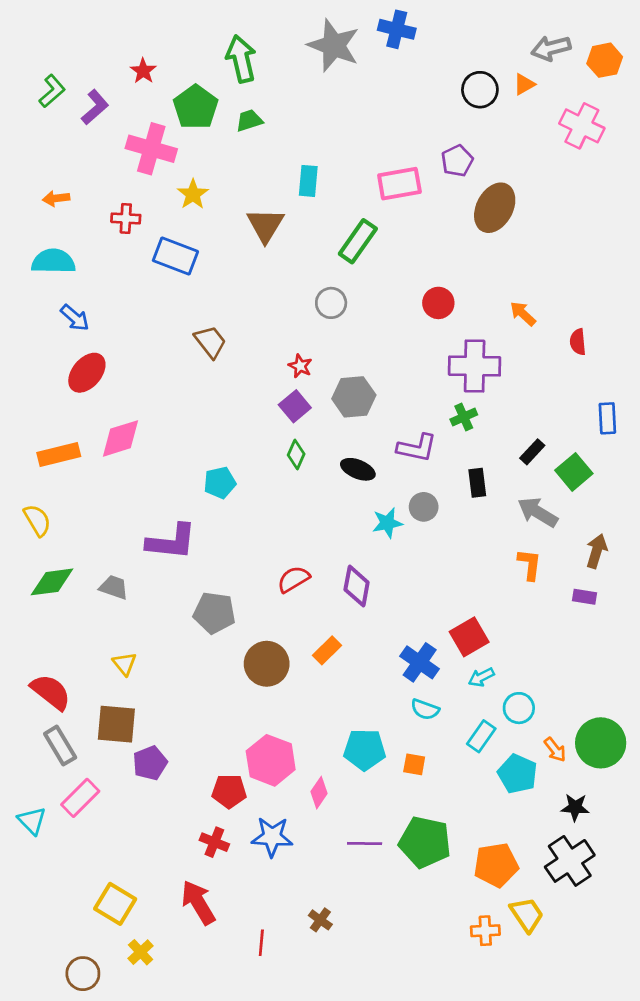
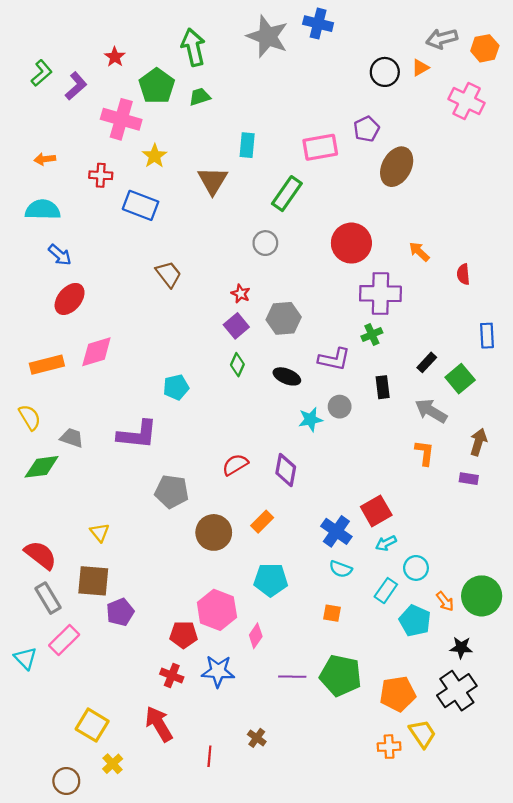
red circle: (438, 303) -> (351, 243), size x1.6
gray trapezoid: (114, 587) -> (72, 438), moved
cyan pentagon: (365, 750) -> (271, 580), moved

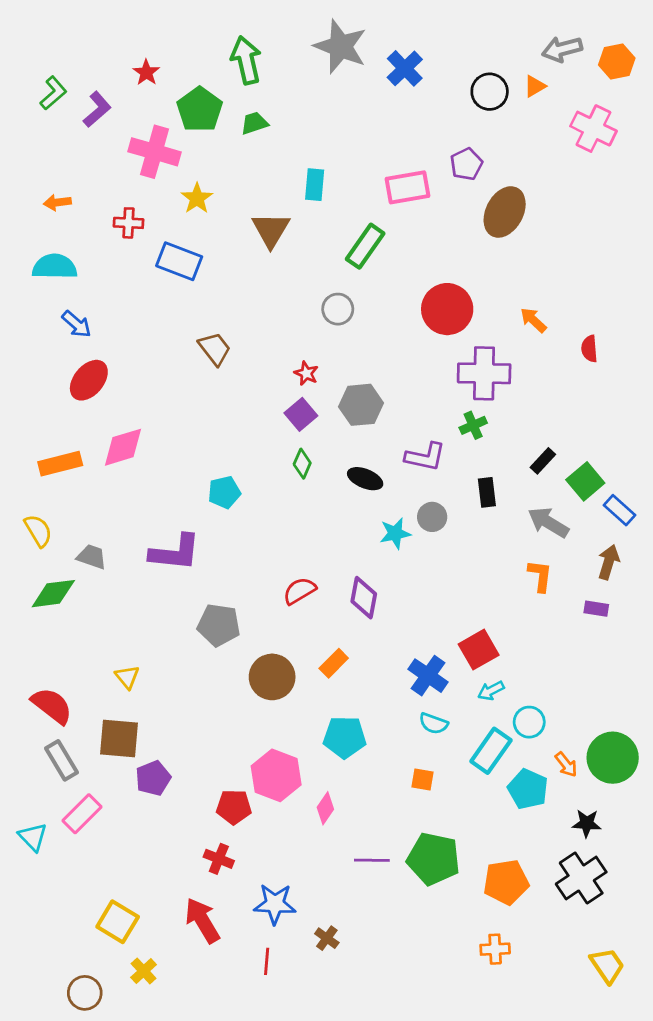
blue cross: (318, 24) -> (405, 68), moved, turned 32
blue rectangle: (487, 336) -> (619, 510), moved, turned -45
cyan rectangle: (386, 591) -> (491, 751), size x1.4
blue star: (218, 671) -> (275, 904), moved
yellow trapezoid: (422, 734) -> (607, 966), moved

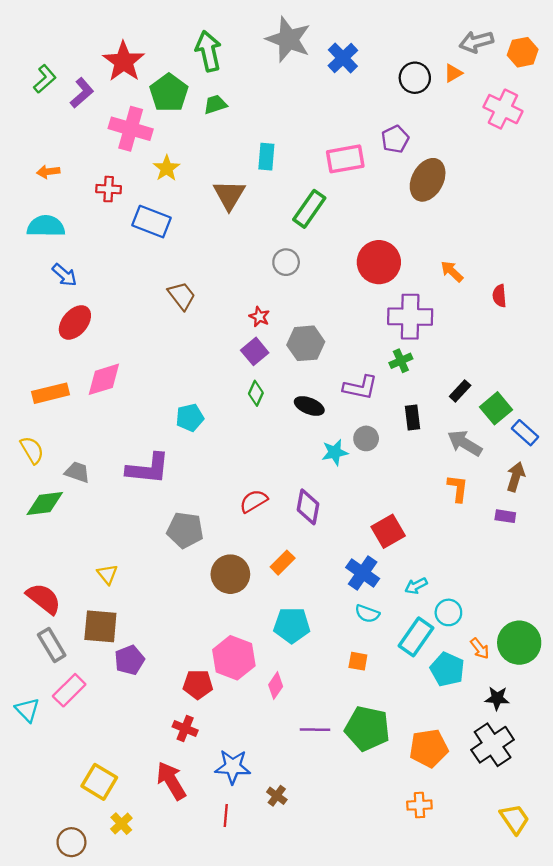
red star: (146, 72) -> (124, 61), size x1.8
red square: (479, 650) -> (388, 531), moved

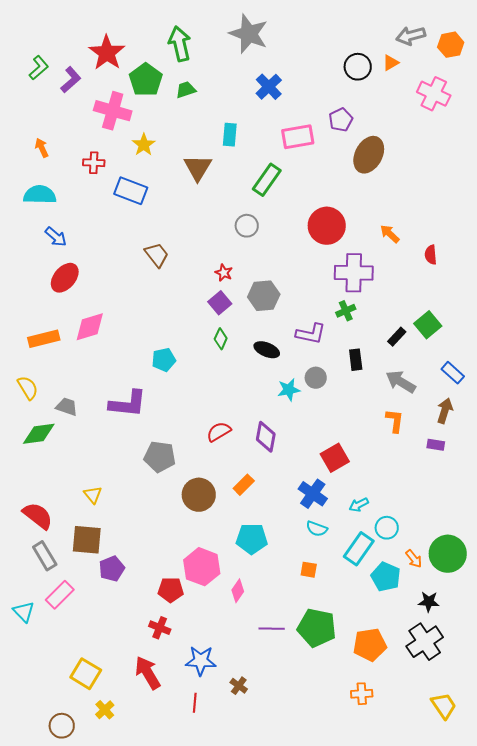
blue cross: (343, 58) -> (269, 87), moved
orange arrow: (48, 172) -> (42, 148), turned 72
green square: (496, 408) -> (428, 325), moved

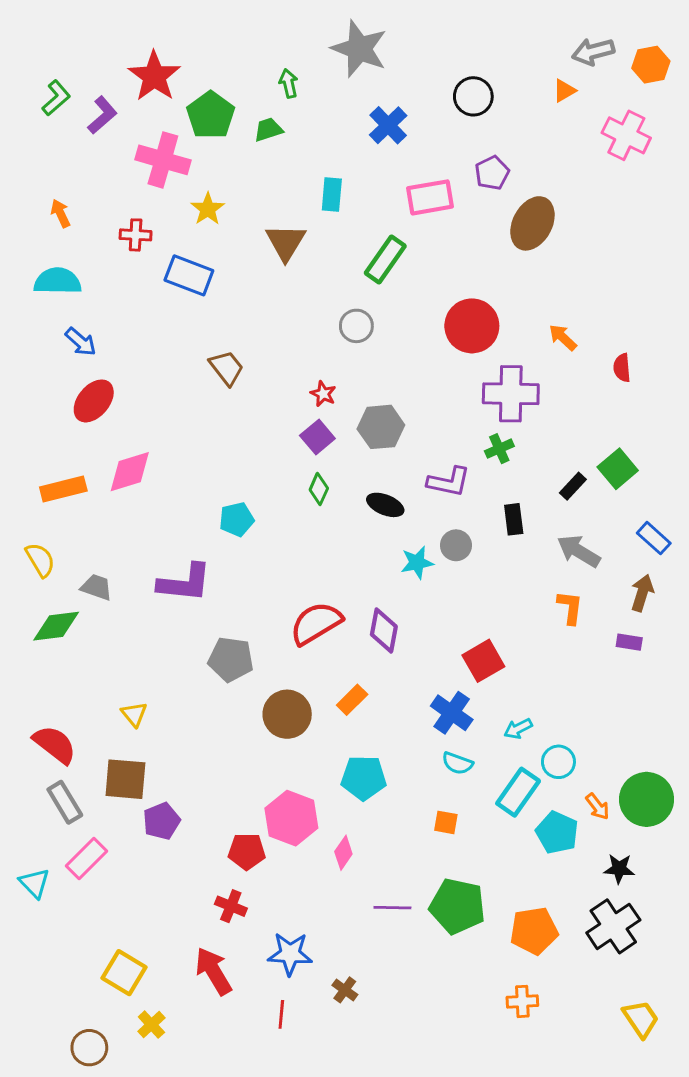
green arrow: (180, 44) -> (289, 83), moved, size x0.6
black circle: (358, 67) -> (473, 96), moved
red semicircle: (219, 432) -> (316, 623), size x1.5

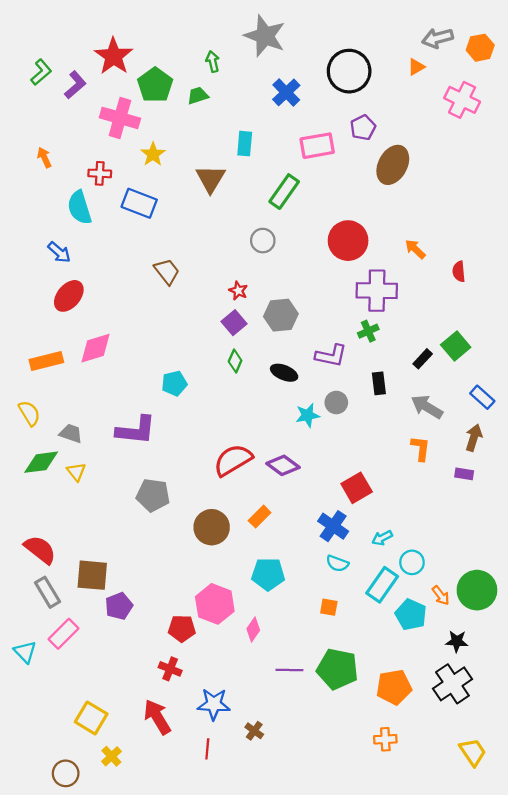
black circle: (473, 96) -> (349, 71), size x1.5
cyan semicircle: (58, 281) -> (79, 208), moved, turned -108
purple diamond: (384, 630) -> (283, 465), turned -64
gray pentagon: (231, 659) -> (153, 495), moved
yellow triangle: (134, 714) -> (76, 472), moved

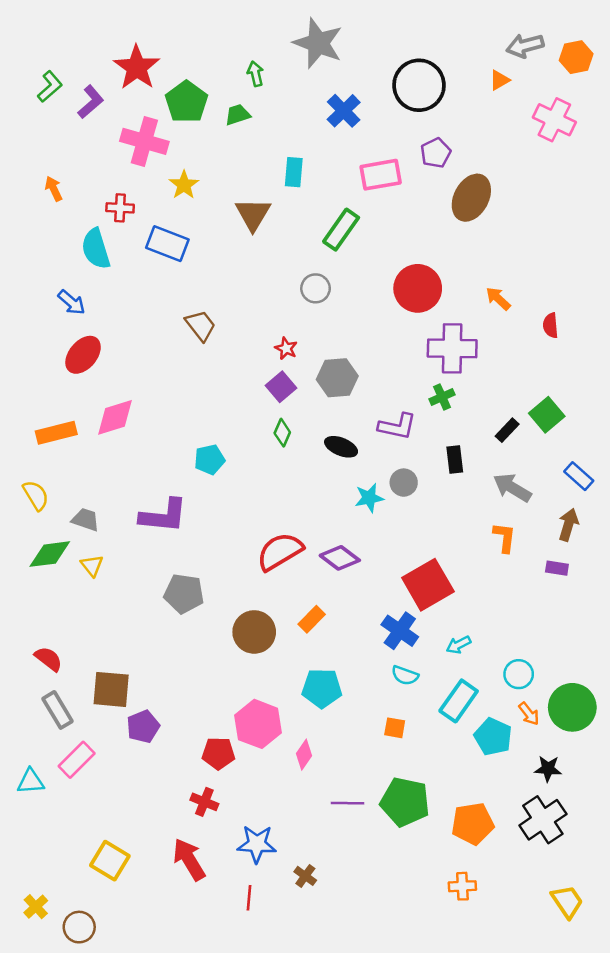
red square: (357, 488) -> (428, 585), size x1.4
red semicircle: (40, 550) -> (49, 659), size x0.7
cyan circle: (412, 562) -> (519, 674), moved
cyan triangle: (25, 652) -> (31, 781), turned -50
yellow cross: (111, 756) -> (36, 907), moved

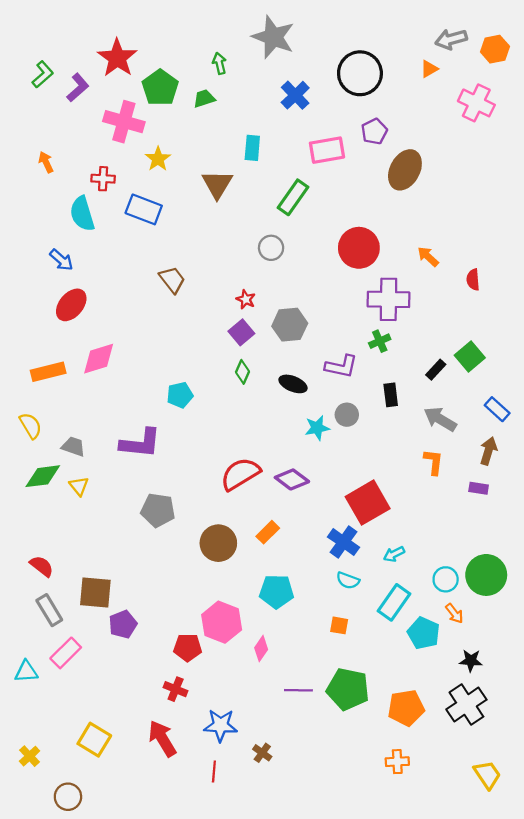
green circle: (572, 707) -> (486, 575), moved
yellow cross: (36, 907) -> (30, 756), moved

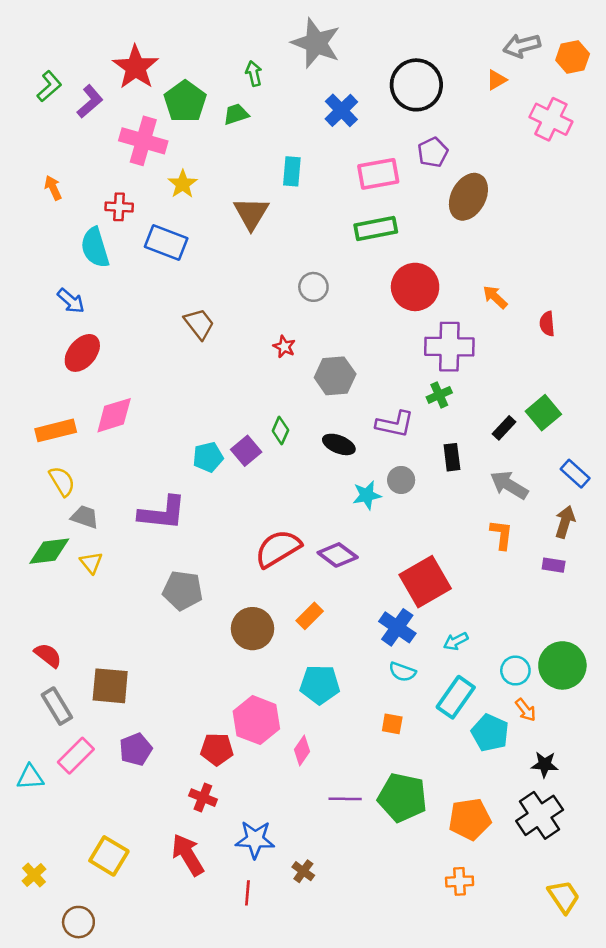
green rectangle: (293, 197) -> (376, 228), moved, turned 44
purple square: (241, 332) -> (246, 451), moved
yellow semicircle: (31, 426) -> (62, 481), moved
purple pentagon: (123, 624) -> (136, 749), moved

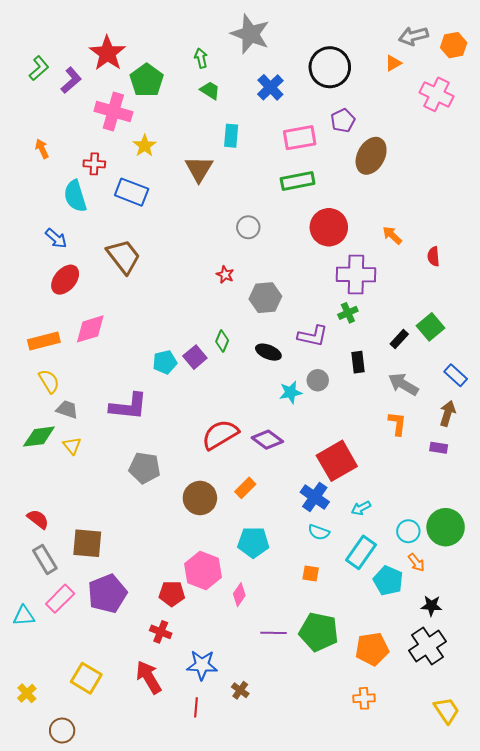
green trapezoid: (236, 114) -> (210, 90), moved, turned 50
brown trapezoid: (199, 324) -> (123, 256), moved, size x1.4
purple pentagon: (136, 749) -> (107, 594), size x1.5

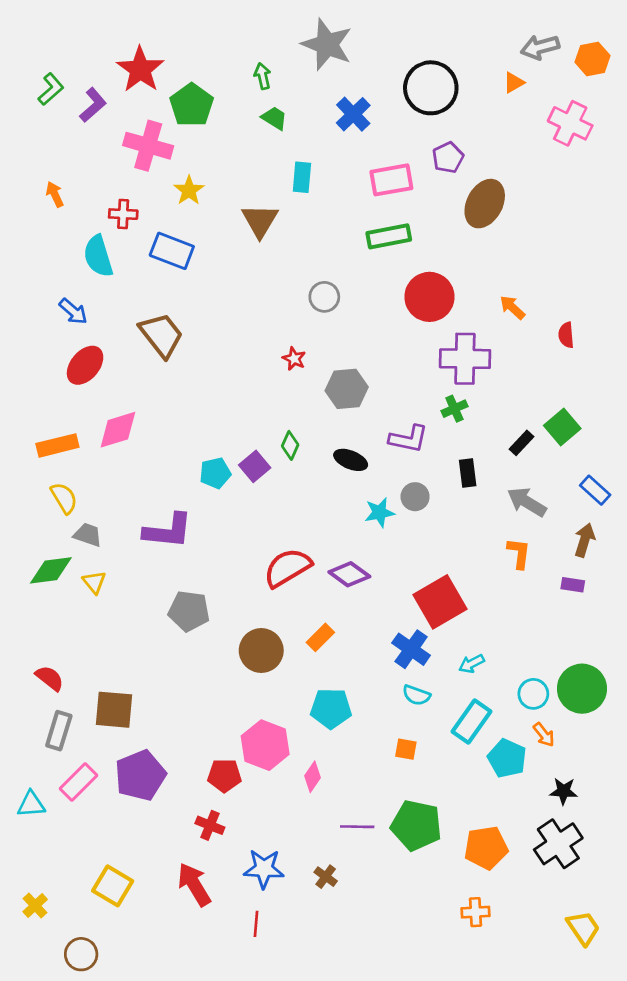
gray rectangle: (45, 559) -> (59, 731), turned 48
brown cross: (240, 690) -> (326, 877), moved

